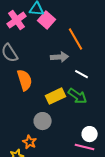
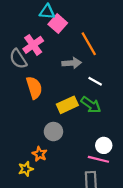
pink cross: (17, 20) -> (33, 45), moved

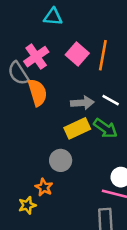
pink square: (58, 24) -> (77, 54), moved
orange line: (89, 44) -> (103, 55), turned 40
gray arrow: (72, 63) -> (82, 103), moved
orange semicircle: (34, 88) -> (37, 92), moved

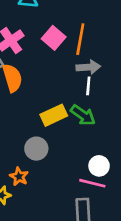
white line: (111, 100) -> (88, 86), turned 66
gray arrow: (82, 103) -> (88, 67), moved

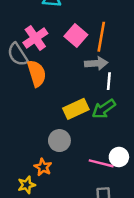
gray arrow: (88, 67) -> (96, 63), moved
green arrow: (83, 115) -> (104, 109), turned 110
pink line: (92, 183) -> (101, 163), moved

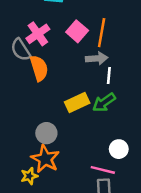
gray circle: (59, 141) -> (46, 133), moved
pink line: (101, 163) -> (103, 170), moved
orange star: (43, 167) -> (45, 159), size x1.6

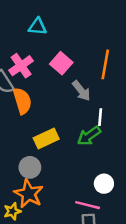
orange line: (102, 33) -> (105, 64), moved
gray arrow: (97, 58) -> (81, 91), turned 55
white line: (109, 75) -> (100, 117), moved
yellow rectangle: (77, 102) -> (46, 138), moved

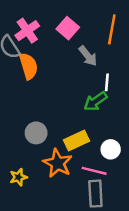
yellow rectangle: (46, 138) -> (77, 141), moved
orange star: (29, 194) -> (58, 163), moved

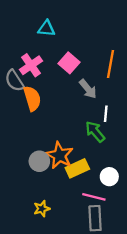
green arrow: (95, 101) -> (95, 132), turned 85
orange star: (58, 163) -> (59, 155), moved
yellow star: (18, 177) -> (42, 209), moved

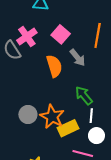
orange semicircle: (32, 98) -> (54, 66), moved
white line: (106, 114) -> (91, 116), moved
gray circle: (39, 161) -> (28, 114), moved

